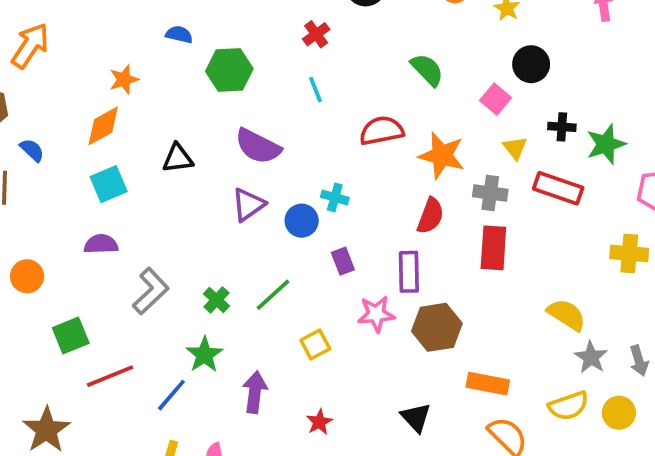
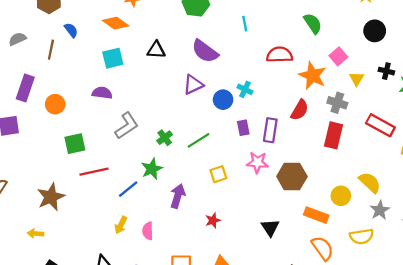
pink square: (496, 99) -> (338, 56), moved
orange diamond: (103, 126) -> (116, 23), turned 55
red rectangle: (558, 188) -> (380, 125), moved
purple rectangle: (409, 272) -> (270, 130), moved
yellow circle: (619, 413) -> (341, 196), moved

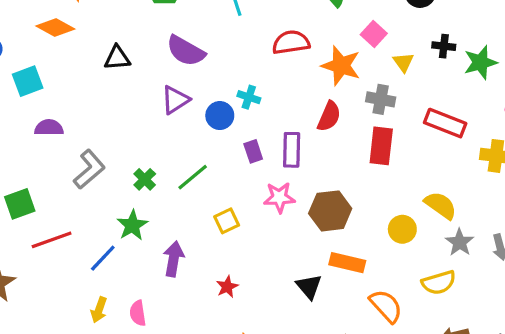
cyan square: (113, 58) -> (28, 81), moved
orange rectangle: (316, 215) -> (347, 263), moved

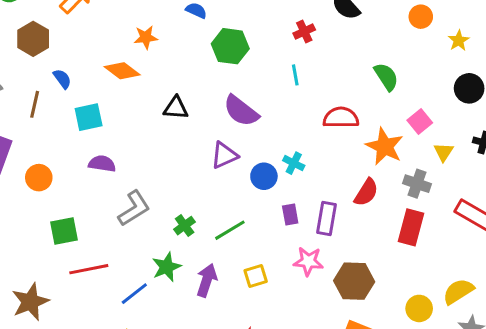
yellow semicircle: (441, 205) -> (458, 291), turned -76
purple arrow: (174, 259) -> (207, 280), moved

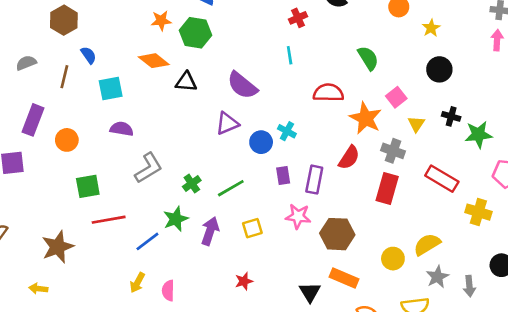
green hexagon: (230, 46) -> (196, 33), moved
orange diamond: (122, 71) -> (154, 61), moved

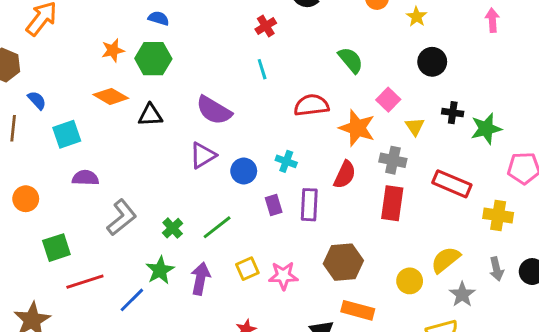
cyan cross: (287, 131) -> (286, 161), moved
pink star: (298, 216) -> (283, 276), moved
gray arrow: (469, 286) -> (496, 269), moved

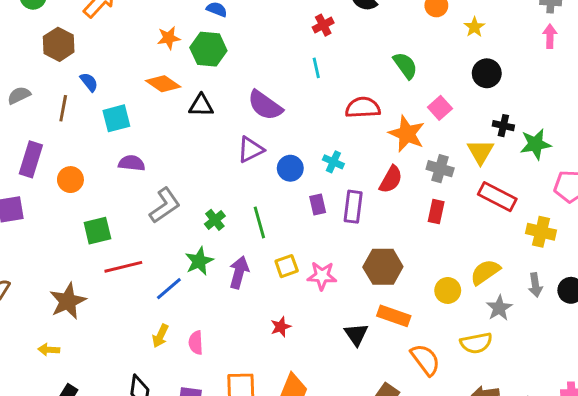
yellow triangle: (415, 126) -> (481, 152), moved, size x1.4
red rectangle: (392, 203) -> (436, 212), size x0.7
green line: (217, 227) -> (259, 222), turned -72

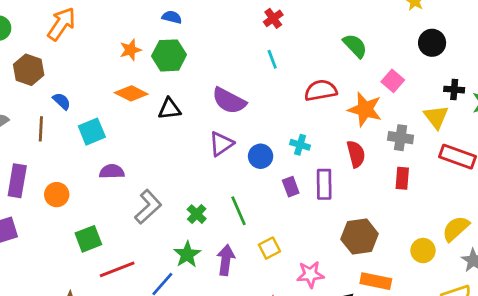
red semicircle: (391, 179) -> (356, 154), turned -36
pink star: (322, 276) -> (310, 274), moved

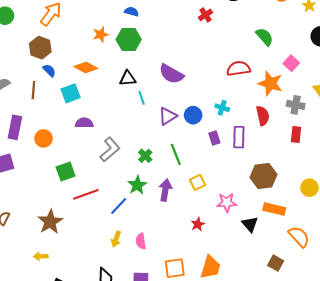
cyan line: (272, 59) -> (142, 98), moved
brown hexagon: (29, 70) -> (40, 48), moved
orange diamond: (131, 93) -> (86, 67), moved
purple triangle: (221, 144) -> (168, 116), moved

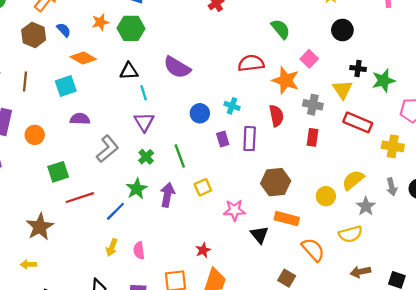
blue semicircle: (49, 70) -> (64, 30), moved
purple triangle: (168, 116) -> (144, 122), moved, turned -30
red star: (198, 224) -> (203, 250), moved

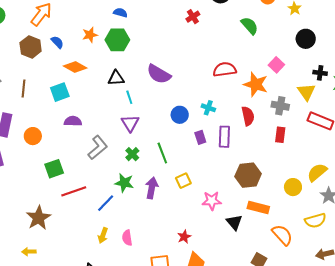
green semicircle: (281, 29) -> (250, 26), moved
green star: (137, 189) -> (124, 183), turned -30

